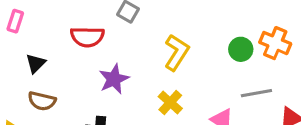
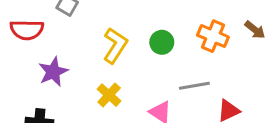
green circle: (241, 49) -> (162, 42), moved

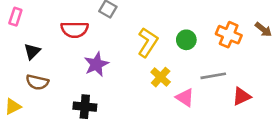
yellow cross: (109, 95) -> (161, 77), moved

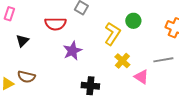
green circle: (186, 40) -> (133, 21), moved
brown semicircle: (37, 82) -> (26, 77), moved
black cross: (85, 107) -> (90, 86), moved

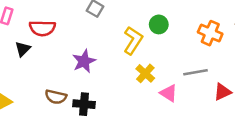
red semicircle: (55, 24) -> (42, 28), moved
brown semicircle: (26, 77) -> (56, 97), moved
black cross: (90, 86) -> (84, 104), moved

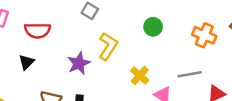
yellow L-shape: (133, 40) -> (108, 46), moved
black triangle: (23, 49) -> (26, 62), moved

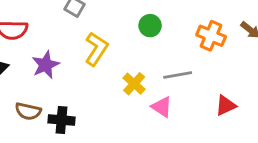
purple star: (79, 63) -> (45, 65), moved
gray line: (190, 74) -> (178, 75), moved

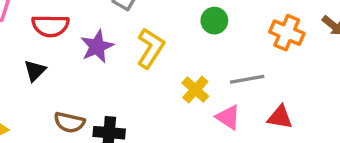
purple star: (45, 65) -> (97, 46), moved
red triangle: (226, 105) -> (280, 117), moved, turned 35

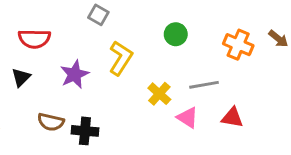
purple star: (97, 46) -> (75, 74), moved

